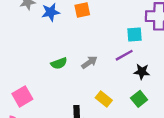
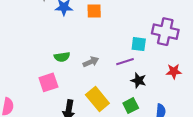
pink square: (22, 96) -> (48, 82), moved
yellow rectangle: (104, 99) -> (97, 99), size x1.5

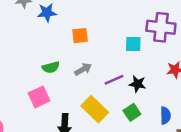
orange square: (94, 11) -> (80, 36), moved
purple line: (125, 62) -> (114, 80), moved

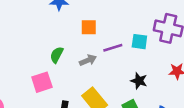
green semicircle: (51, 67) -> (57, 55), turned 126
purple line: (114, 80) -> (113, 48), moved

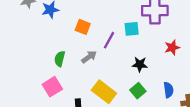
orange square: (89, 27) -> (83, 27), turned 35
purple line: (113, 48) -> (109, 40), turned -30

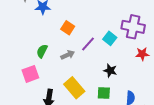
cyan square: (132, 29) -> (110, 38), turned 32
red star: (172, 47) -> (142, 54), moved
green square: (138, 91) -> (104, 93), turned 32

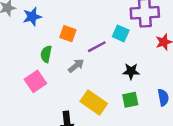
purple line: (88, 44) -> (97, 47), turned 35
green semicircle: (42, 51) -> (46, 54), moved
pink square: (30, 74) -> (35, 81), moved

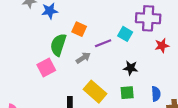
green semicircle: (46, 54) -> (58, 45), size x1.5

